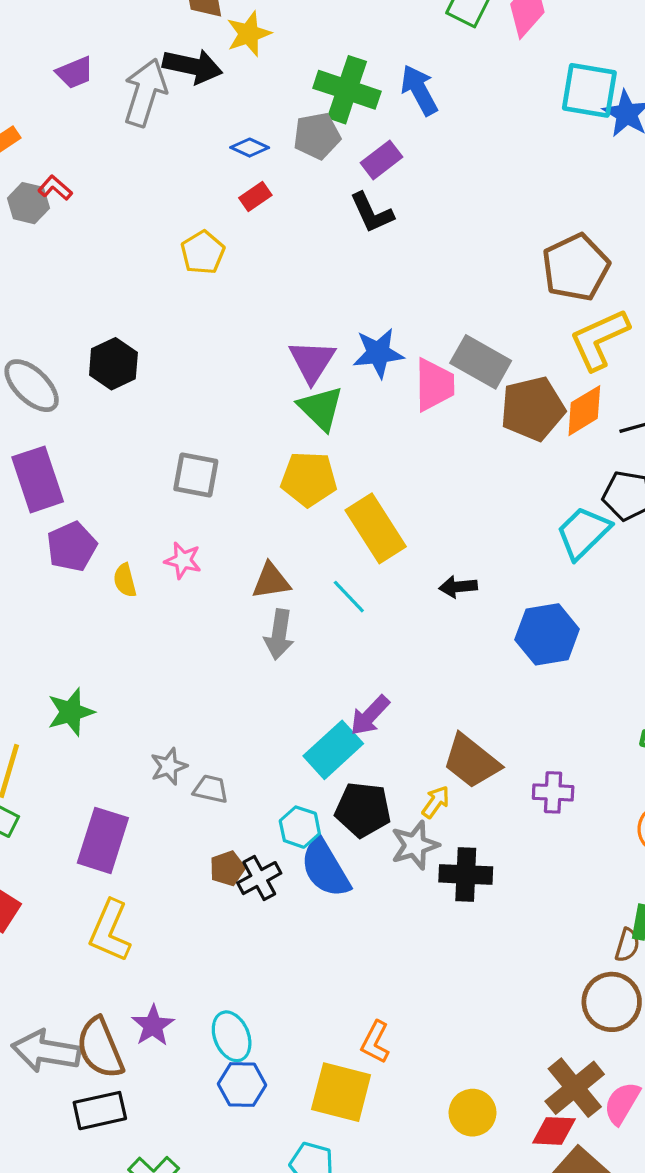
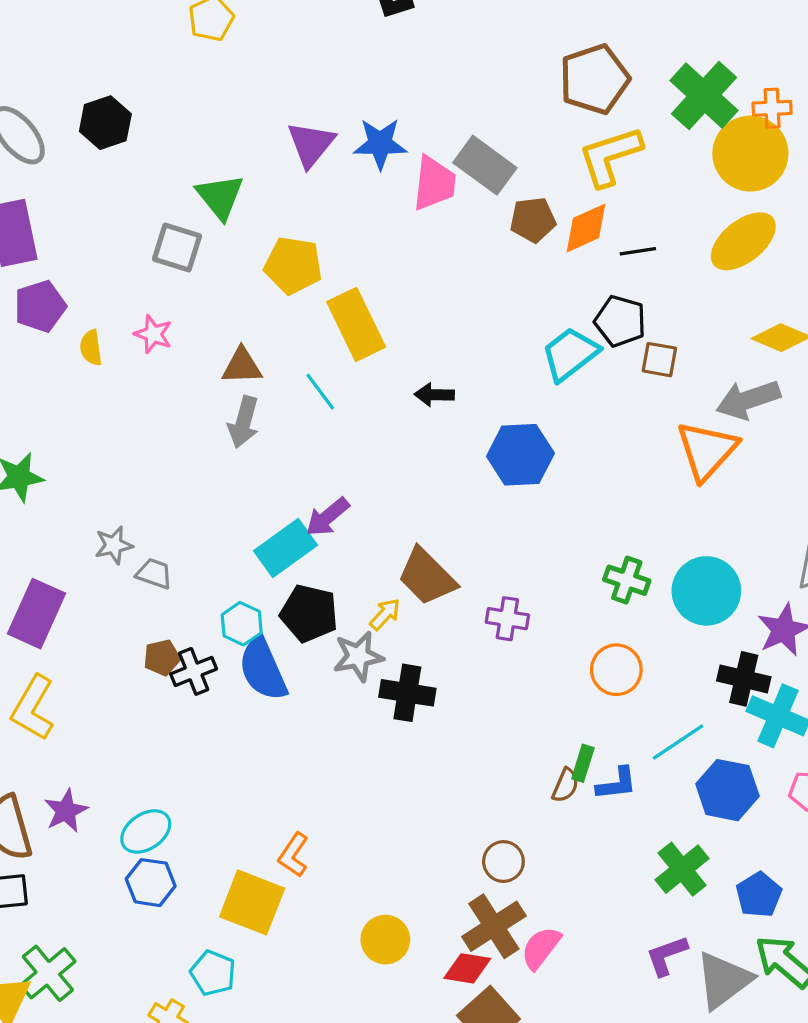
green triangle: (321, 408) -> (220, 197), moved
brown pentagon: (533, 409) -> (533, 220), size x0.7
brown circle: (612, 1002) -> (503, 862), moved, size x0.7
cyan ellipse: (232, 1036) -> (146, 831), turned 72

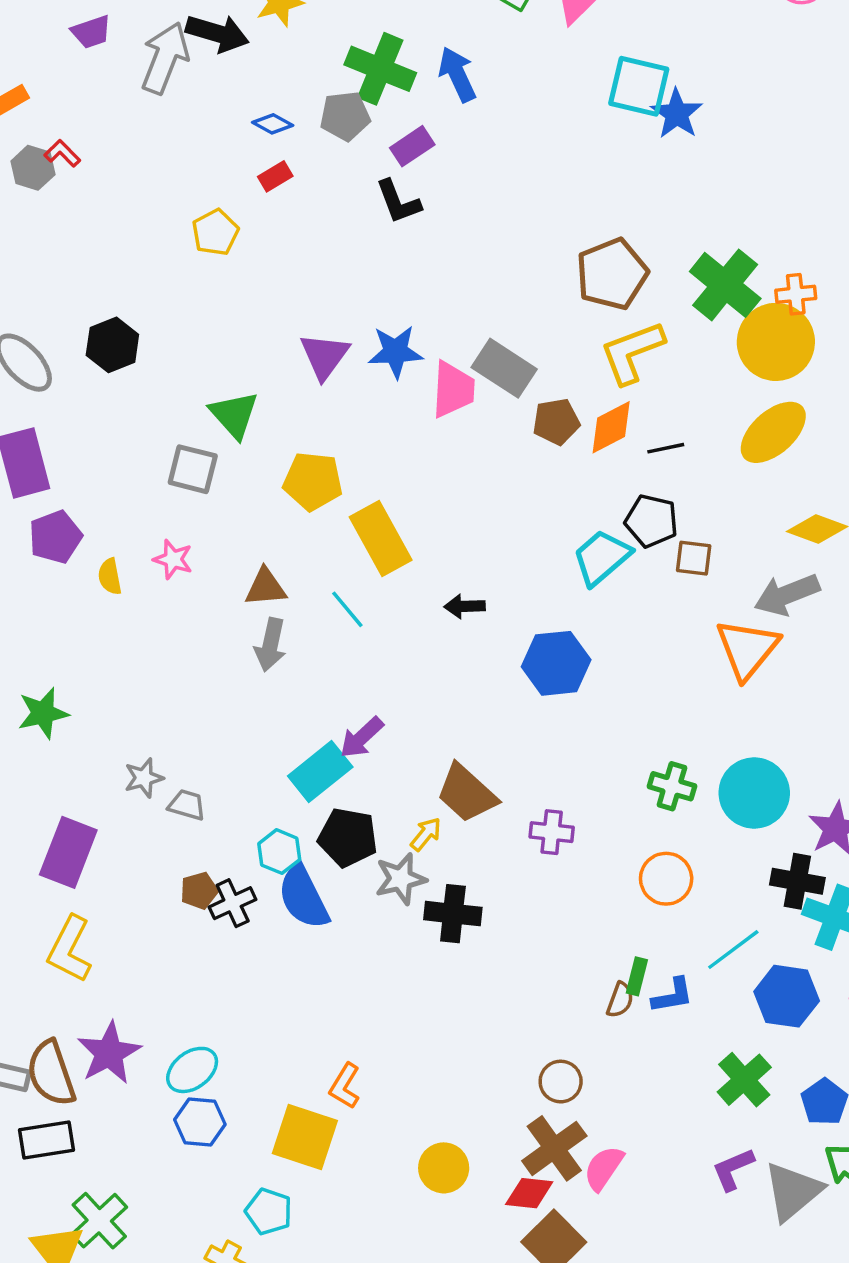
purple star: (66, 811) -> (109, 1053), size x1.4

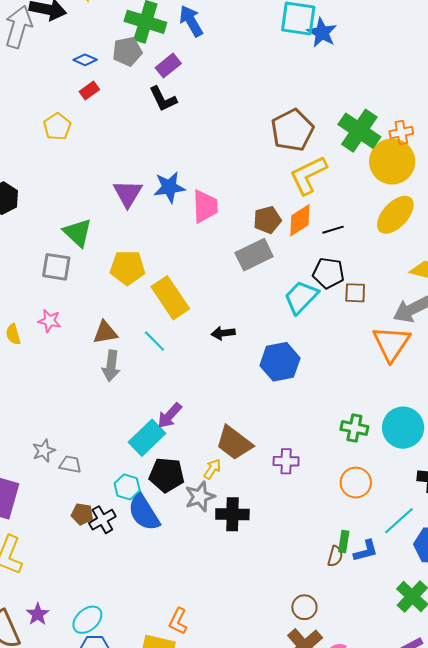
gray rectangle: (504, 368) -> (254, 255), moved, turned -54
brown pentagon: (199, 891) -> (82, 514), turned 30
purple star: (109, 1053) -> (38, 614), size x0.6

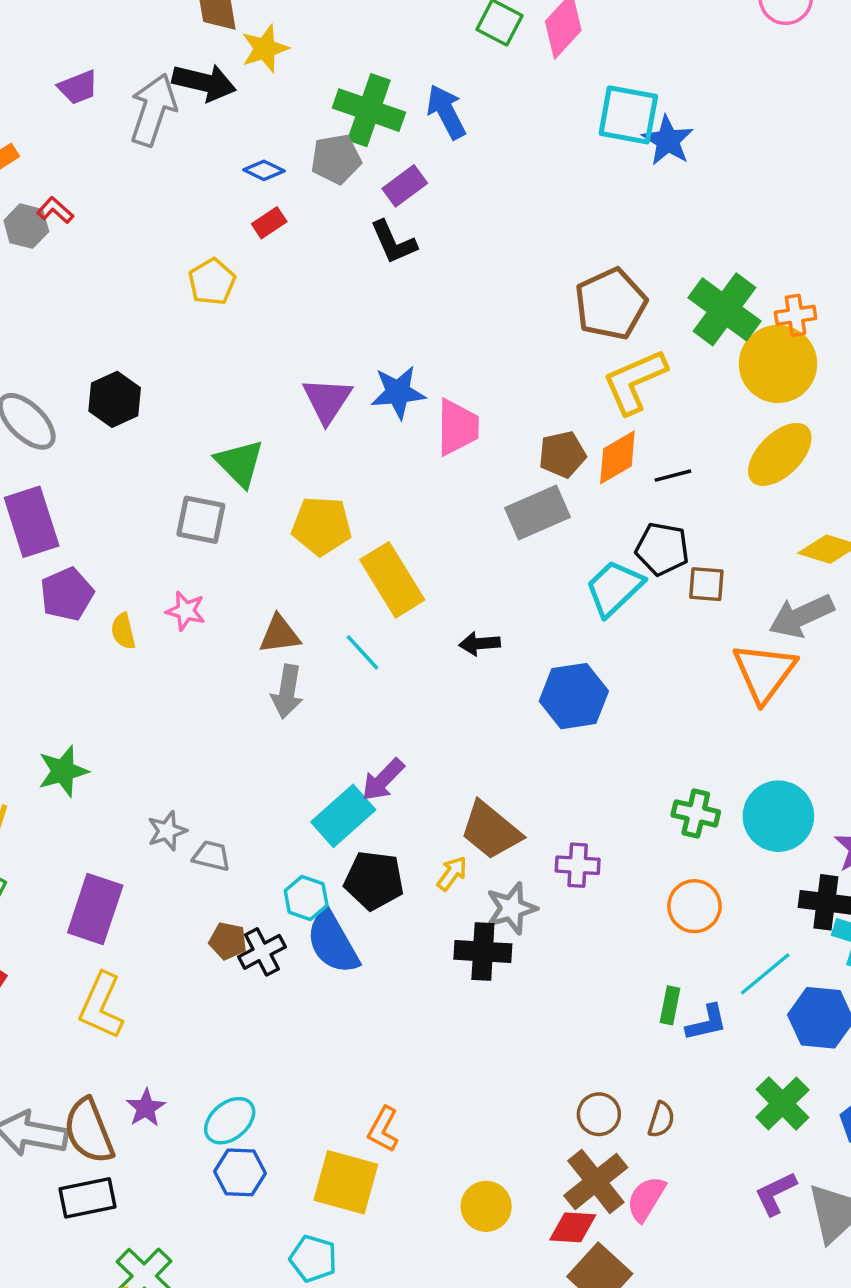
gray star: (200, 497) -> (511, 908), moved
brown semicircle: (335, 556) -> (661, 1120), moved

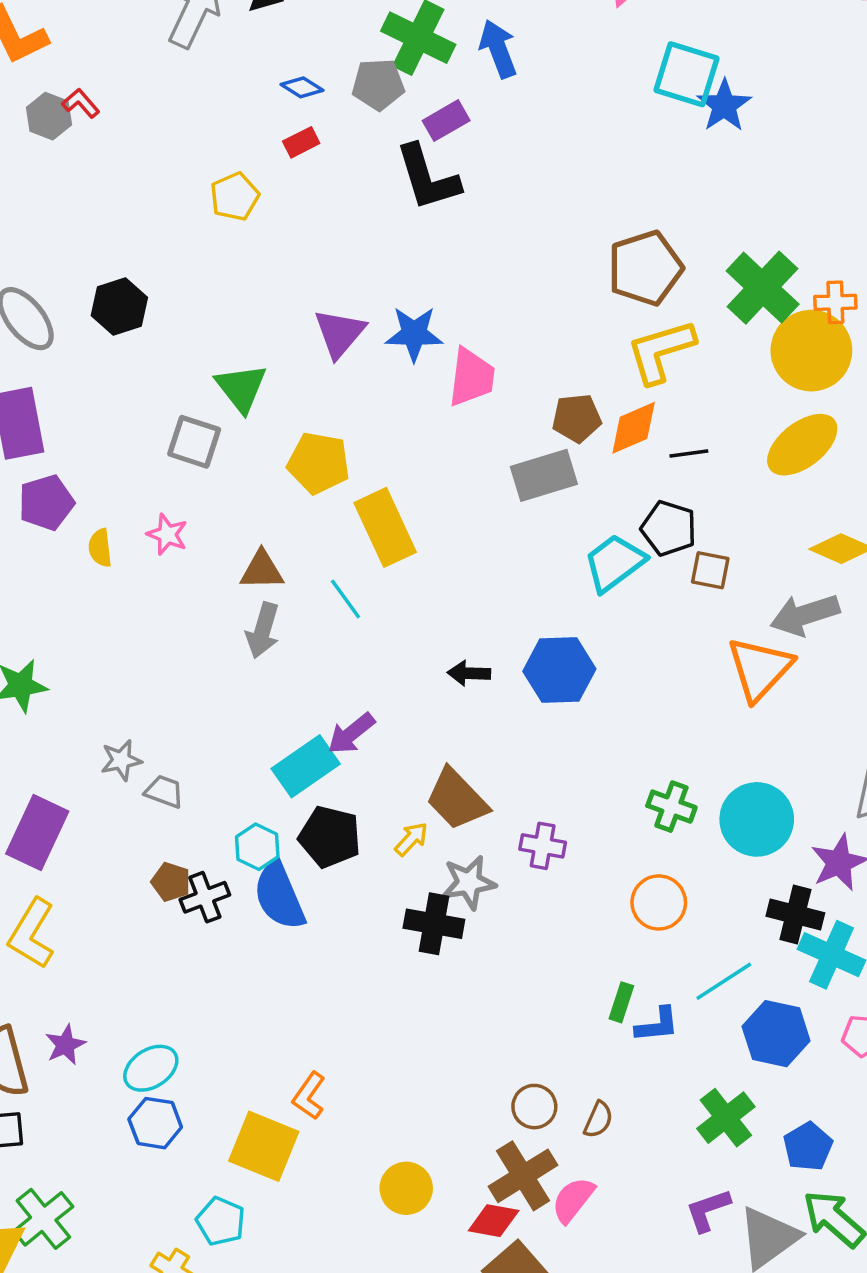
black L-shape: (393, 242) -> (428, 178), size x1.4
black arrow: (480, 644) -> (469, 673), moved

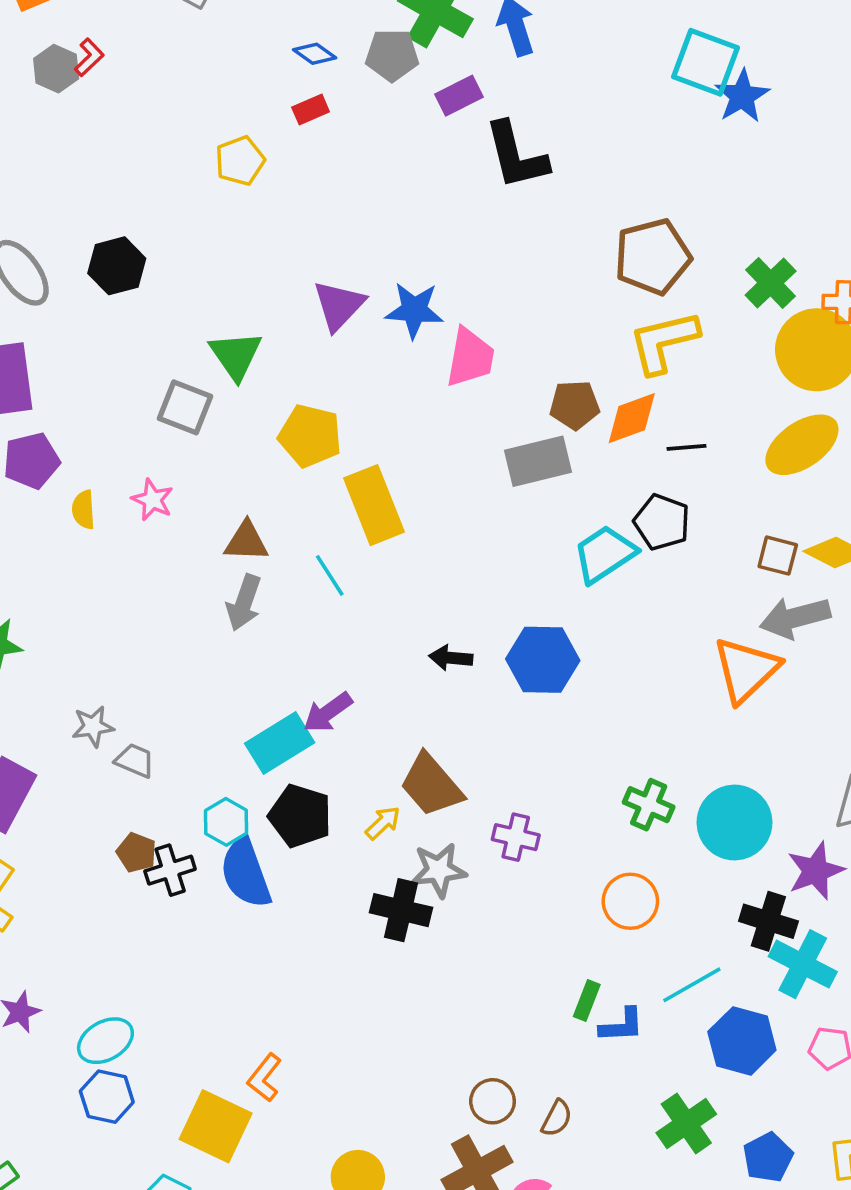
red L-shape: (81, 103) -> (89, 57), turned 84
black L-shape: (428, 178) -> (516, 156), moved
green cross: (763, 288) -> (771, 283), size x0.7
brown square: (710, 570) -> (778, 556), moved

